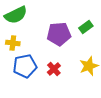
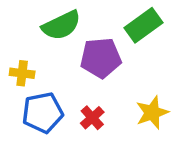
green semicircle: (16, 15) -> (61, 25), moved
green rectangle: (86, 27) -> (144, 25), moved, size x1.5

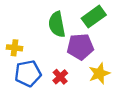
green semicircle: (61, 25) -> (57, 24), moved, turned 105
purple pentagon: (101, 58) -> (80, 47), moved

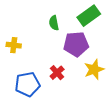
green semicircle: (57, 24) -> (54, 23), size x0.6
blue pentagon: (28, 73) -> (27, 84), moved

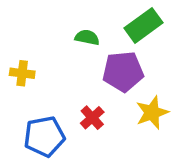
green semicircle: (54, 23) -> (87, 37), turned 112

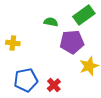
red cross: (92, 118) -> (54, 85), moved

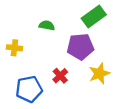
green semicircle: (51, 22) -> (47, 25), moved
red cross: (54, 85) -> (60, 76), moved

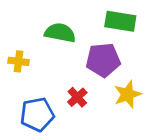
green rectangle: (94, 17) -> (120, 21), turned 45
green semicircle: (47, 25) -> (60, 33), size x1.5

